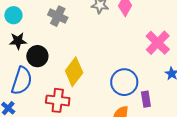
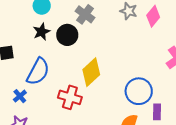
black star: (18, 41) -> (41, 32), turned -30
black circle: (37, 56) -> (67, 35), moved

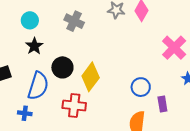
black circle: (67, 35) -> (62, 67), moved
blue circle: (139, 91) -> (141, 87), size x0.7
blue cross: (20, 96) -> (25, 113), turned -32

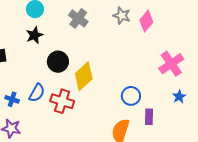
blue semicircle: (38, 86) -> (37, 93), moved, size x0.7

